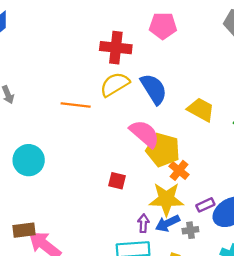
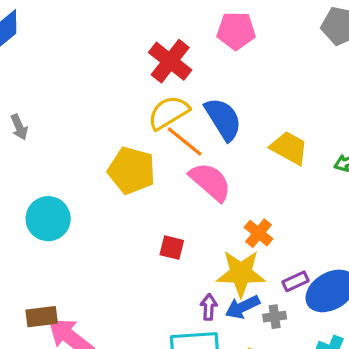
red cross: (116, 48) -> (170, 61), turned 32
orange line: (76, 105) -> (185, 142), moved, turned 32
yellow pentagon: (163, 150) -> (132, 170), moved

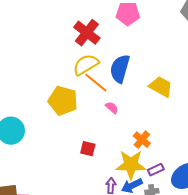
blue semicircle: (223, 119) -> (120, 69), turned -132
pink semicircle: (210, 182) -> (112, 108), size x0.5
purple rectangle: (296, 281) -> (156, 170), moved

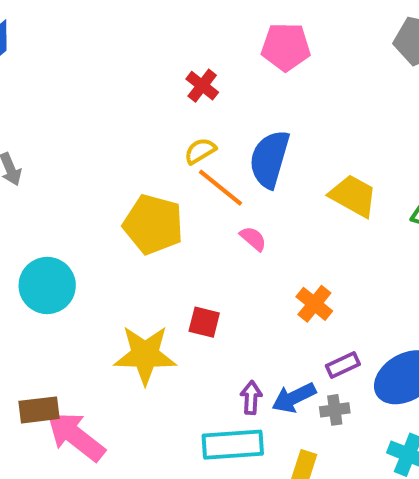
red cross: (87, 33) -> (202, 86), size x0.6
yellow semicircle: (86, 65) -> (200, 151), size x0.6
yellow star: (131, 165) -> (145, 355), moved

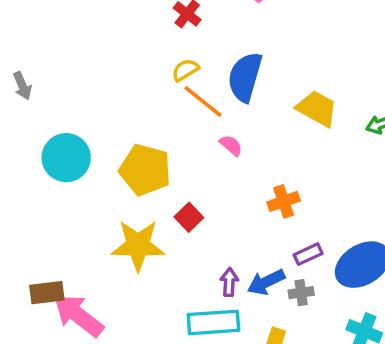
yellow pentagon: (153, 224) -> (145, 170), moved
cyan circle: (47, 285) -> (66, 158), moved
orange cross: (314, 304) -> (284, 201), turned 32
red square: (204, 322) -> (189, 217), turned 32

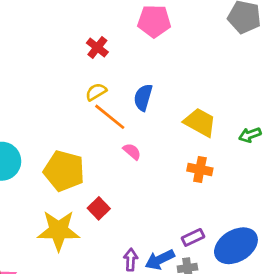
blue semicircle: (245, 77) -> (143, 97), size x0.7
orange cross: (284, 201) -> (200, 169), moved, turned 30

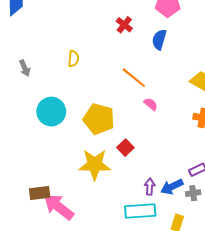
yellow semicircle: (96, 92) -> (73, 59), moved, turned 126
blue semicircle: (143, 97) -> (159, 40), moved

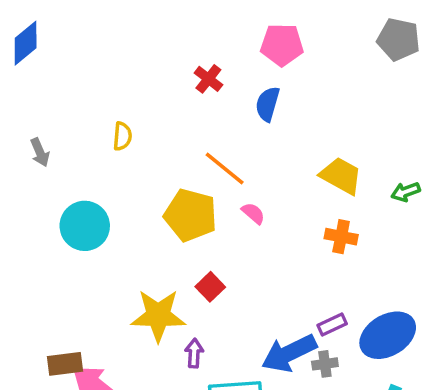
yellow pentagon: (99, 119) -> (191, 215), moved
purple arrow: (150, 187) -> (194, 353), moved
blue arrow: (172, 187) -> (289, 353), size x1.4

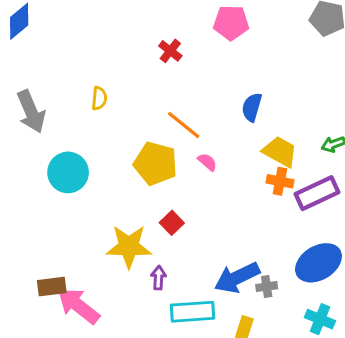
blue semicircle: (268, 104) -> (252, 107), moved
gray arrow: (40, 152) -> (31, 112), size x1.8
yellow trapezoid: (341, 176) -> (280, 152), moved
purple rectangle: (332, 324) -> (317, 193), moved, size x1.8

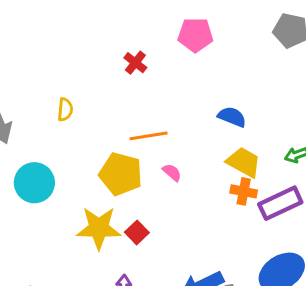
blue semicircle: (252, 107) -> (232, 117), moved, turned 96
orange line: (184, 125) -> (149, 136), turned -48
yellow star: (129, 247) -> (99, 228), moved

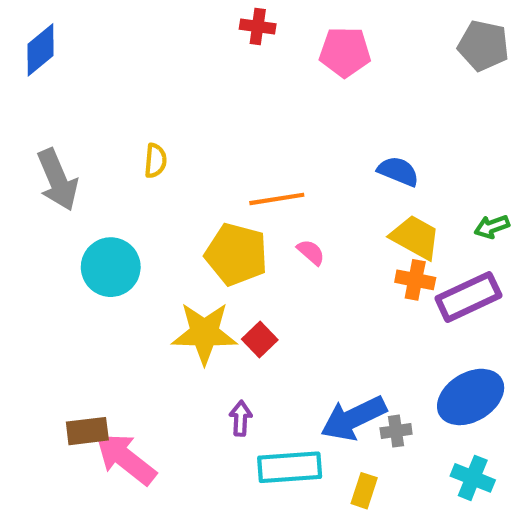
red cross: (135, 63) -> (258, 26), moved, turned -30

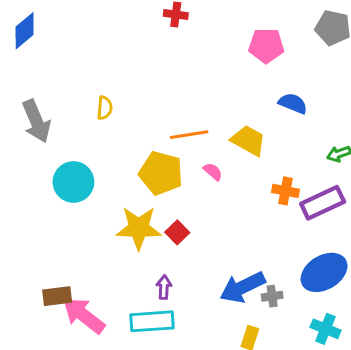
pink pentagon: (345, 52) -> (266, 46), moved
blue semicircle: (398, 171) -> (293, 103), moved
yellow trapezoid: (415, 237) -> (248, 140), moved
cyan rectangle: (290, 467) -> (152, 321), moved

